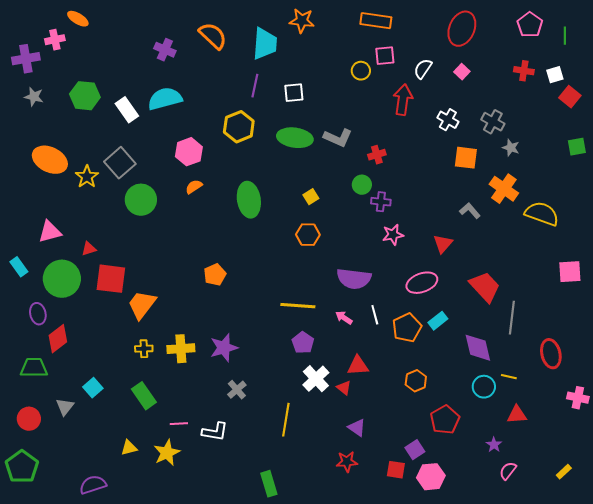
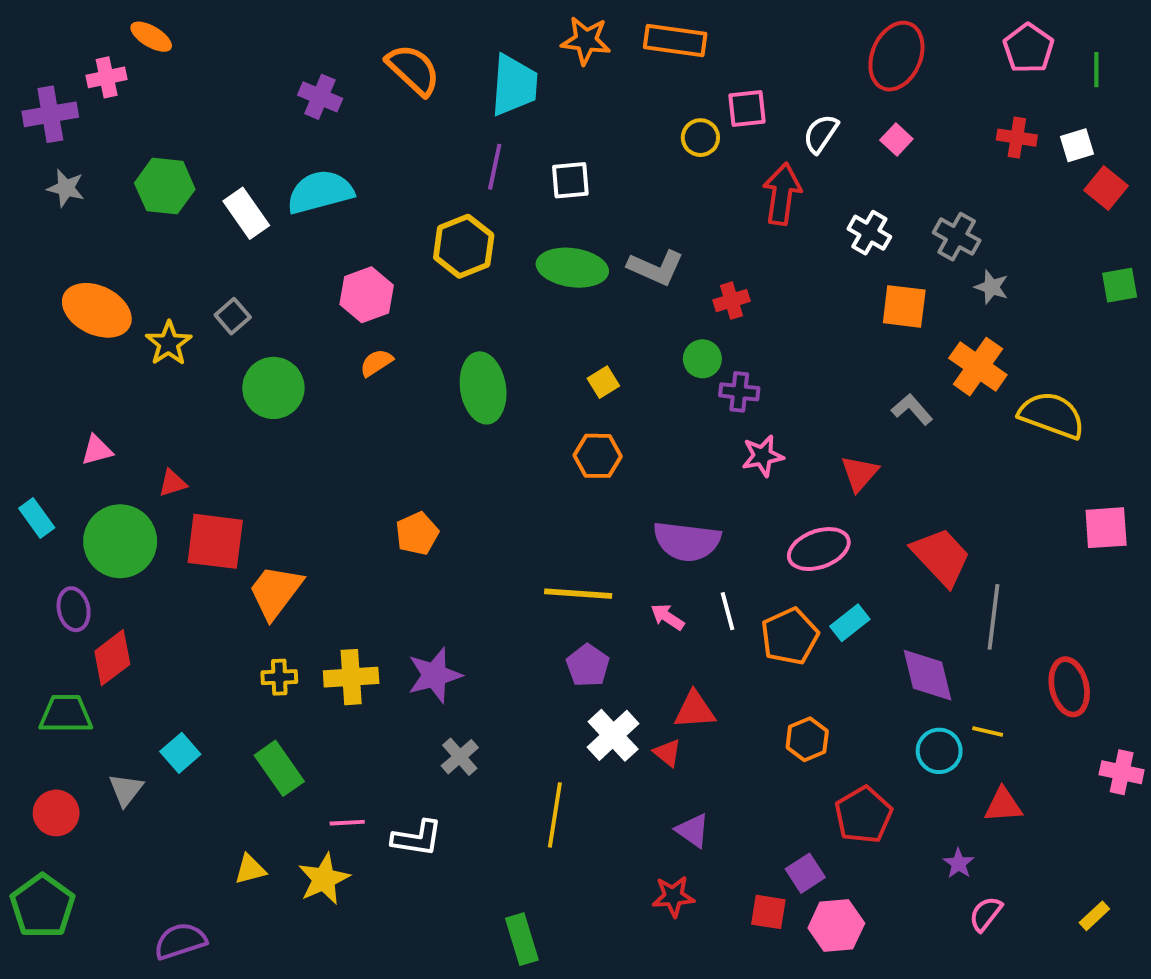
orange rectangle: (376, 21) -> (675, 41), moved
gray square: (120, 163) -> (233, 316), size x0.6
pink triangle: (50, 232) -> (97, 450), size x0.7

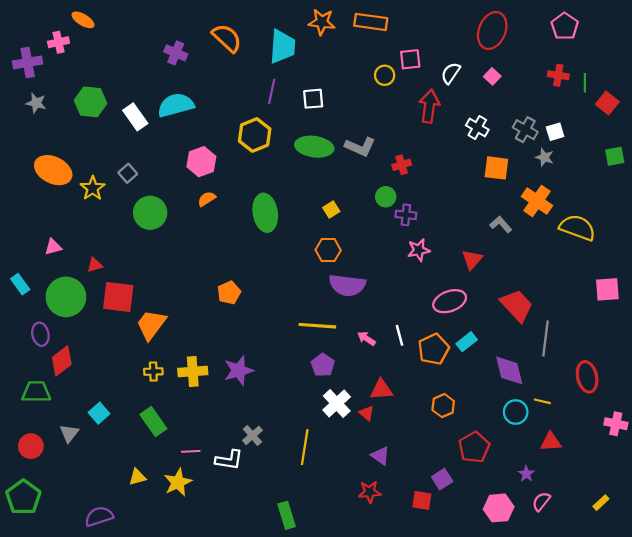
green line: (1096, 70) -> (585, 83), moved
white square: (1077, 145) -> (555, 132), moved
purple semicircle: (687, 541) -> (347, 285), moved
gray cross: (460, 757) -> (252, 435), moved
pink hexagon: (836, 926) -> (499, 508), moved

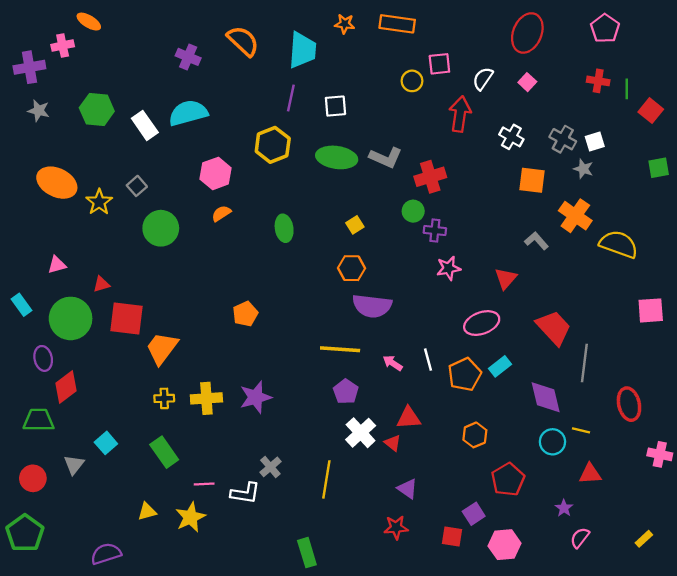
orange star: (322, 22) -> (345, 24), size x0.7
red cross: (402, 165) -> (430, 177), size x1.5
green ellipse: (265, 213) -> (284, 228), size x0.7
pink hexagon: (499, 508) -> (505, 545), moved

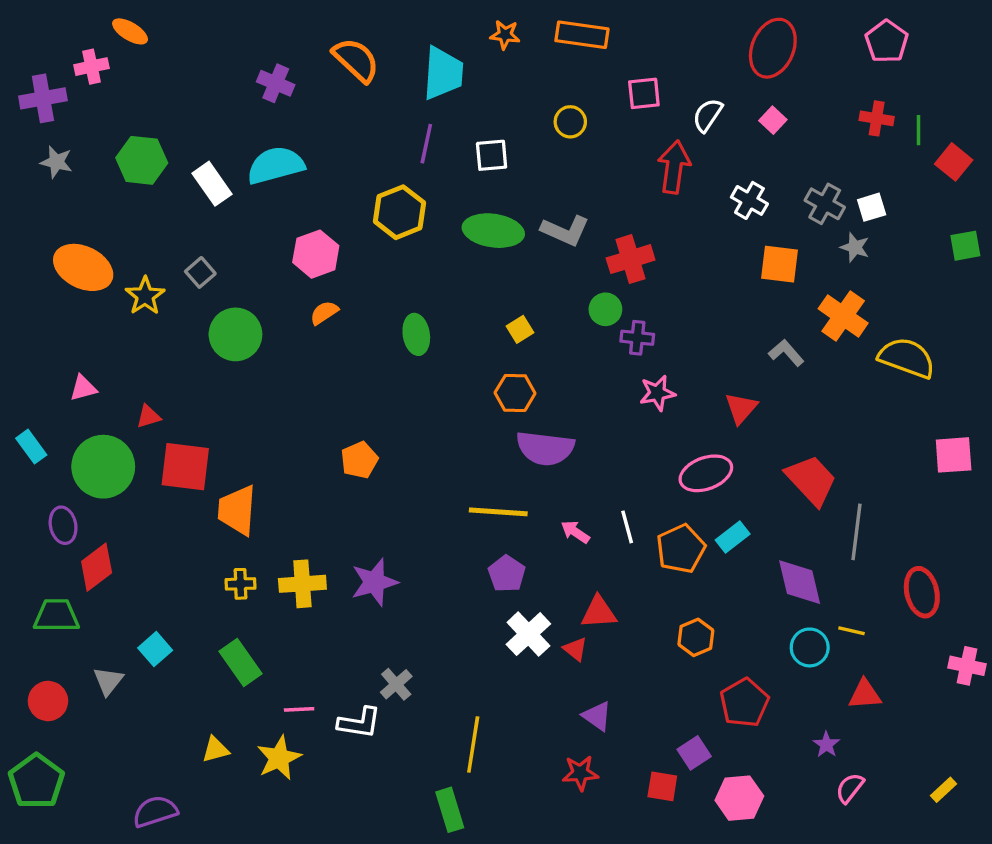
yellow circle: (412, 81) -> (570, 122), moved
orange trapezoid: (162, 348) -> (237, 510), turned -33
yellow line: (326, 479) -> (473, 745), moved

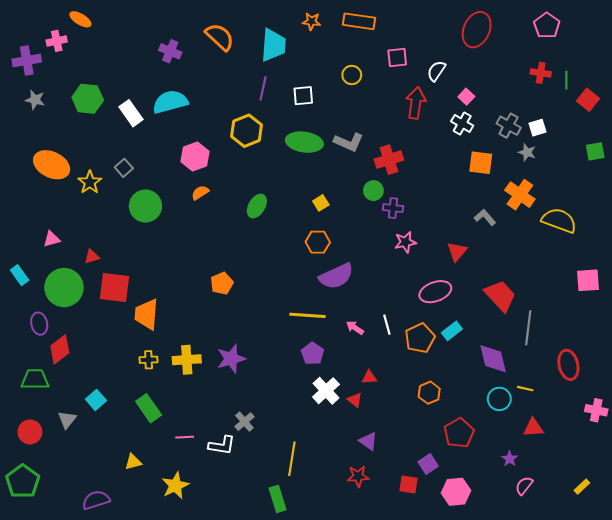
pink square: (773, 120) -> (466, 97), moved
green ellipse: (416, 334) -> (257, 206), turned 40
purple semicircle: (545, 448) -> (336, 276), turned -32
red triangle: (599, 612) -> (369, 377), size x0.7
yellow star: (279, 758) -> (175, 486), moved

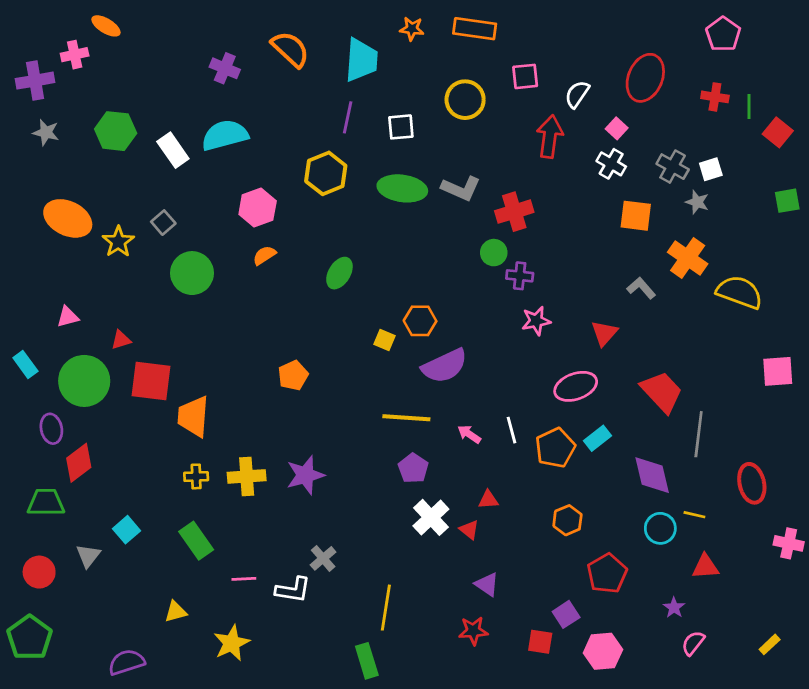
red ellipse: (477, 30) -> (645, 78), moved
yellow circle: (352, 75) -> (465, 100), size x1.5
yellow square: (321, 203) -> (385, 340), moved, turned -35

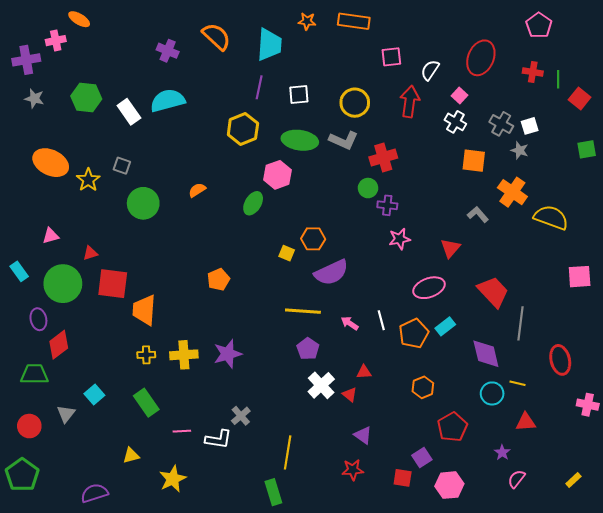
yellow circle: (465, 100) -> (355, 103), moved
pink hexagon: (258, 208) -> (277, 175), moved
gray square: (163, 223) -> (122, 166), turned -30

